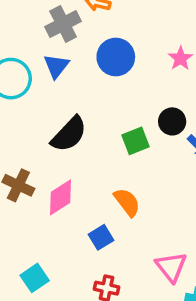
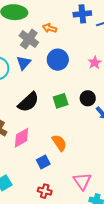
gray cross: (63, 24) -> (29, 39), turned -30
green square: (135, 141) -> (61, 101), moved

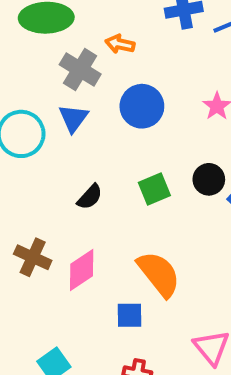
black semicircle: (28, 102) -> (90, 197), size x0.6
orange semicircle: (59, 143) -> (159, 274), size x1.4
blue square: (43, 162) -> (130, 315), turned 32

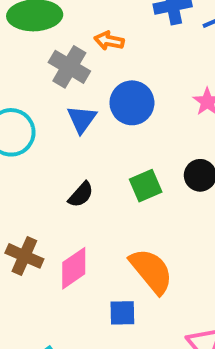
blue triangle: (73, 118) -> (82, 119), moved

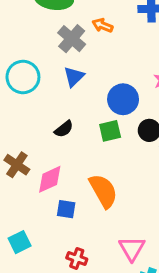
blue circle: (132, 103) -> (123, 99), moved
blue square: (122, 313) -> (66, 209), moved

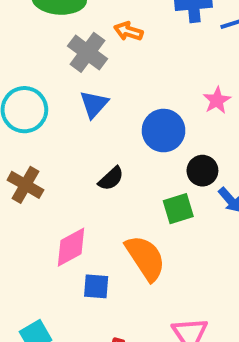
black semicircle: (64, 129) -> (111, 179), moved
green square: (110, 131) -> (178, 209), moved
brown cross: (17, 165) -> (25, 185), moved

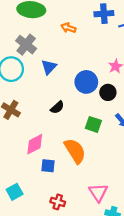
gray cross: (87, 52) -> (26, 45), moved
black circle: (202, 171) -> (108, 92), moved
green square: (178, 209) -> (93, 124), turned 35

